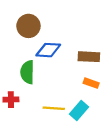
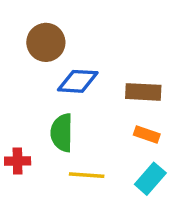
green semicircle: (27, 72) -> (62, 133), moved
cyan rectangle: (79, 111) -> (150, 179), moved

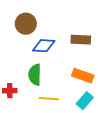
brown rectangle: (143, 92) -> (81, 40), moved
orange rectangle: (147, 134) -> (83, 76), size x1.5

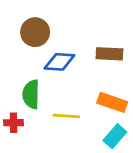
green semicircle: (35, 75) -> (31, 94), moved
yellow line: (49, 99) -> (66, 116), moved

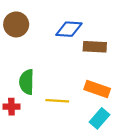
brown circle: (35, 32) -> (16, 24), moved
blue diamond: (59, 62) -> (69, 29), moved

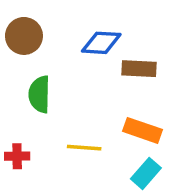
green semicircle: (27, 82) -> (39, 94), moved

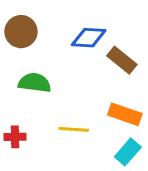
brown rectangle: (139, 69) -> (122, 60), turned 36
green semicircle: (39, 94) -> (35, 83), turned 96

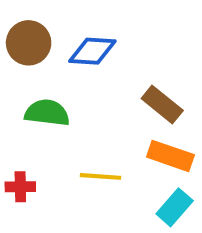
blue diamond: (89, 38) -> (92, 51), moved
brown rectangle: (122, 60) -> (162, 105), moved

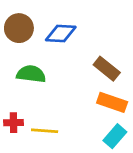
yellow line: (101, 176) -> (45, 131), moved

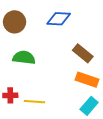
blue diamond: (61, 34) -> (59, 19), moved

